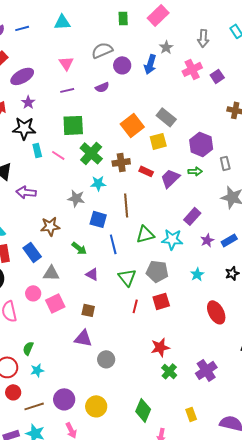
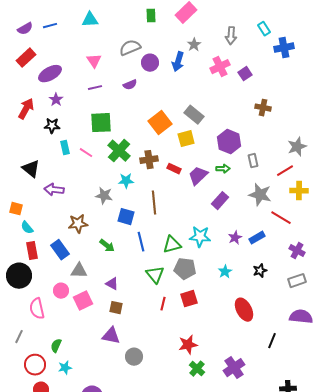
black star: (24, 128) -> (52, 126), size x0.7
purple rectangle: (192, 216) -> (220, 201), moved
green triangle: (145, 234) -> (172, 245), moved
purple triangle: (92, 274) -> (112, 284), moved

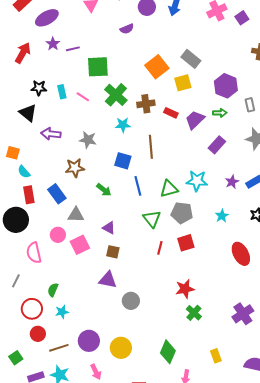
purple line: (95, 88) -> (73, 49), moved
black star: (52, 126) -> (39, 88), moved
gray star: (104, 196) -> (88, 140), moved
purple cross: (234, 368) -> (243, 314), moved

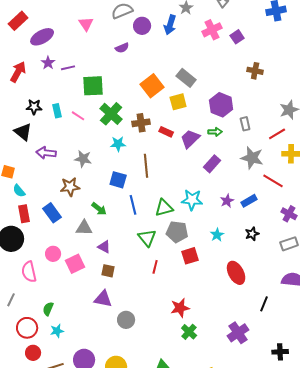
gray triangle: (76, 215) -> (84, 228), moved
red square: (186, 243) -> (190, 256), moved

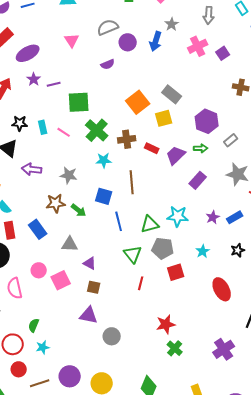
gray rectangle: (245, 124) -> (231, 140), turned 64
green arrow: (99, 209) -> (79, 210), moved

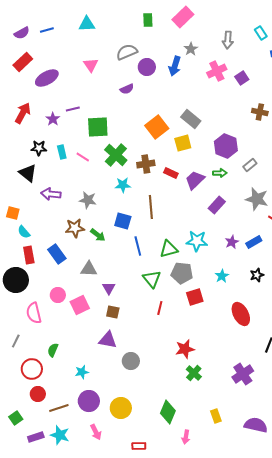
purple star: (34, 79) -> (53, 119), moved
purple triangle: (90, 263) -> (109, 288), turned 32
cyan star: (43, 347) -> (82, 372), moved

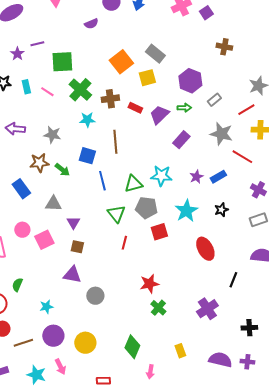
cyan star: (222, 276) -> (186, 211), size x1.6
cyan star: (60, 435) -> (36, 375), moved

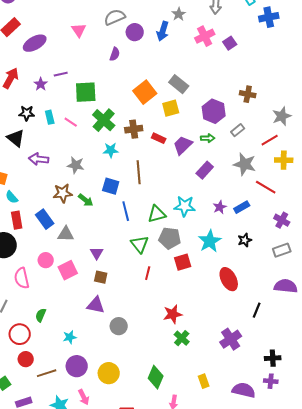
purple semicircle: (91, 24) -> (115, 54), turned -48
brown cross: (224, 47) -> (248, 94), moved
gray triangle: (53, 204) -> (66, 234), moved
purple cross: (247, 362) -> (271, 381), moved

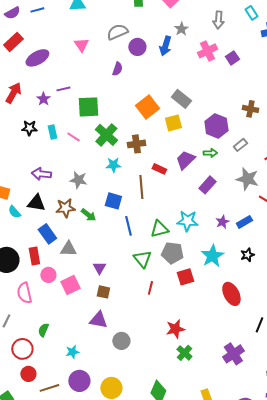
black triangle: (16, 138) -> (36, 203), moved, turned -30
red rectangle: (159, 138) -> (159, 169), moved
red rectangle: (17, 220) -> (34, 256), moved

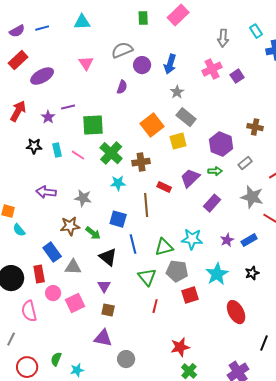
gray star: (181, 29) -> (177, 92), moved
black triangle: (36, 203) -> (108, 257), moved, turned 30
green semicircle: (43, 330) -> (56, 359), moved

